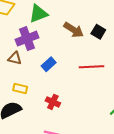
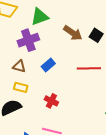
brown triangle: (15, 58) -> (19, 66), moved

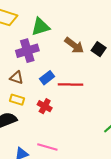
red line: (89, 68) -> (71, 85), moved
red cross: (51, 101) -> (45, 106), moved

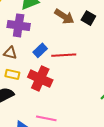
purple cross: (27, 51) -> (19, 25), turned 30
red cross: (45, 106) -> (40, 79), size x1.6

